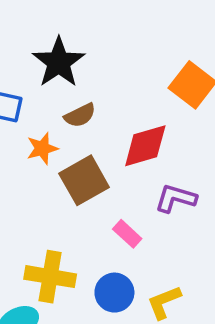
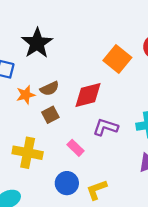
brown semicircle: (80, 115) -> (50, 89), moved
brown square: (84, 180) -> (50, 115), size x0.6
yellow cross: (50, 277) -> (28, 153), moved

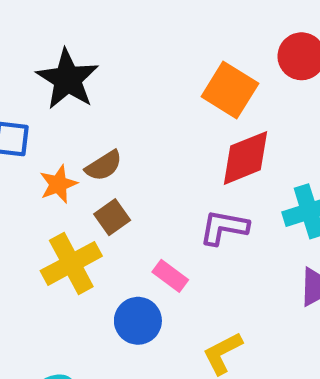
red diamond: (88, 95) -> (246, 158), moved
yellow cross: (28, 153) -> (71, 263), moved, turned -32
blue circle: (67, 183) -> (138, 321), moved

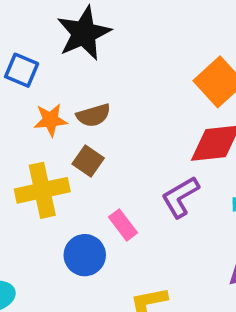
brown square: (112, 217) -> (88, 161), turned -36
purple L-shape: (224, 227) -> (180, 197), turned -57

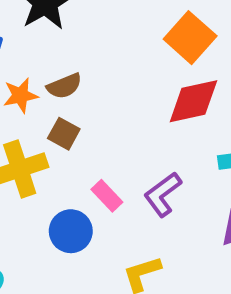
purple L-shape: (180, 197) -> (163, 194), moved

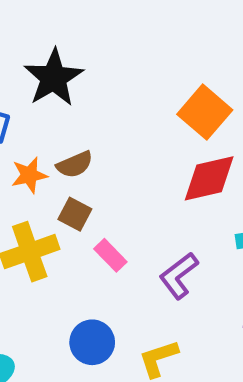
pink rectangle: (107, 196) -> (110, 255), moved
blue circle: (71, 231) -> (92, 342), moved

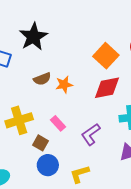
orange star: (29, 175) -> (64, 85), moved
brown square: (75, 214) -> (40, 143), moved

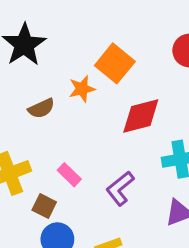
orange square: (106, 56) -> (115, 63), moved
orange star: (64, 85) -> (82, 89), moved

